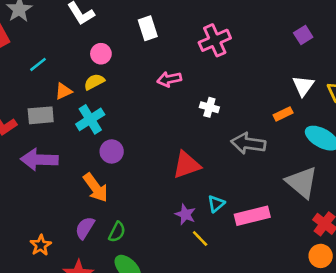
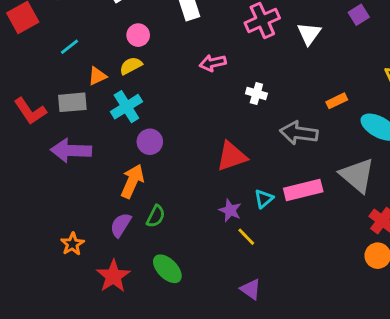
white triangle: (303, 86) -> (309, 34), moved
orange arrow: (96, 188) -> (132, 181), turned -120
pink rectangle: (252, 216) -> (303, 190), moved
green semicircle: (117, 232) -> (156, 216), moved

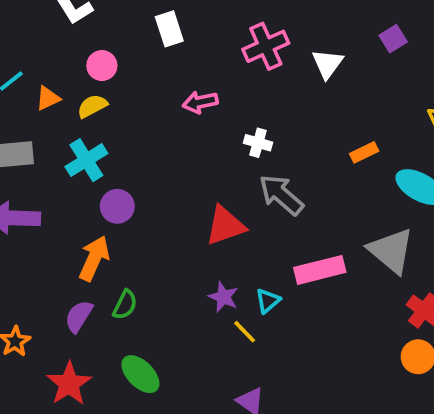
orange triangle: (97, 76) -> (48, 98), moved
gray arrow: (299, 133) -> (281, 195), moved, turned 33
cyan triangle: (264, 199) -> (268, 301), moved

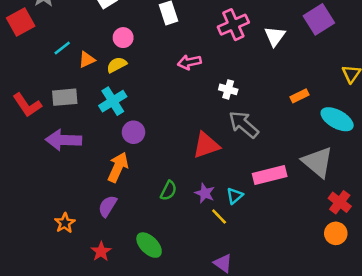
purple square: (393, 39) -> (319, 19), size x1.6
green semicircle: (125, 305) -> (168, 191), moved
red star: (69, 384) -> (101, 252), size x0.7

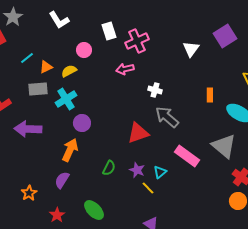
pink cross: (233, 25) -> (137, 41), moved
pink circle: (123, 38) -> (84, 50), moved
orange rectangle: (299, 96) -> (210, 95), turned -64
gray rectangle: (65, 97) -> (38, 89), moved
pink rectangle: (270, 175) -> (187, 156), turned 50

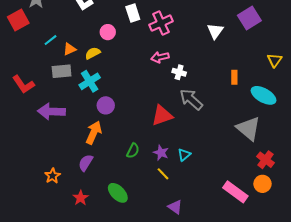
pink arrow: (125, 69) -> (160, 57), moved
pink rectangle: (187, 156) -> (235, 192), moved
yellow line: (148, 188) -> (163, 174), moved

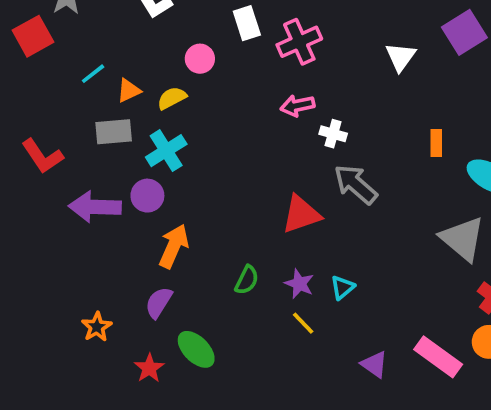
purple circle: (106, 105) -> (147, 196), moved
green ellipse: (118, 193) -> (196, 349), moved
purple triangle: (175, 207) -> (374, 364), moved

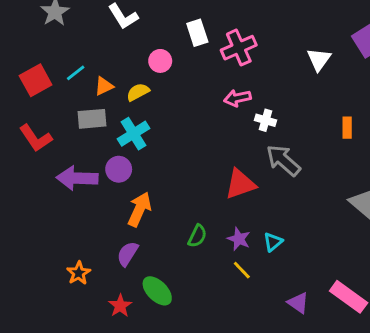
red square: (33, 36) -> (36, 80), moved

